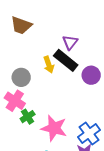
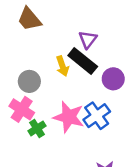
brown trapezoid: (21, 25) -> (29, 19), turned 30
pink star: (54, 128) -> (69, 117), moved
blue cross: (89, 134) -> (97, 116), moved

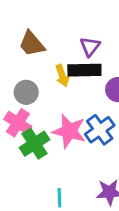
brown trapezoid: (29, 19) -> (32, 44), moved
black rectangle: (83, 61) -> (84, 70), turned -40
green cross: (37, 128) -> (34, 144), size x1.5

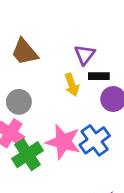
black rectangle: (84, 70) -> (99, 76), moved, size x0.6
yellow arrow: (62, 76) -> (72, 85), moved

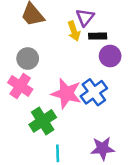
yellow arrow: (72, 85) -> (74, 31), moved
green cross: (27, 155) -> (43, 121), moved

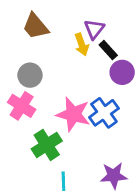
black rectangle: (98, 36) -> (108, 50), turned 49

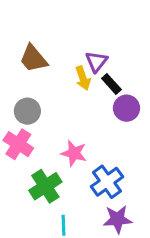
blue cross: (104, 113) -> (107, 182), moved
pink star: (73, 114) -> (74, 153), size x0.7

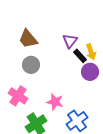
yellow arrow: (83, 78) -> (91, 52), moved
gray circle: (27, 111) -> (31, 65), moved

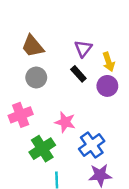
black rectangle: (80, 56) -> (78, 74), moved
pink cross: (18, 96) -> (21, 115), turned 36

